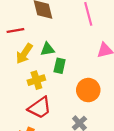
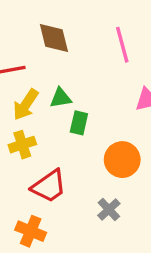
yellow cross: (36, 80) -> (22, 145), moved

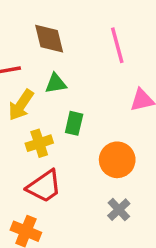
green triangle: (61, 98) -> (56, 83), moved
yellow cross: (22, 145) -> (39, 143), moved
gray cross: (109, 209) -> (119, 210), moved

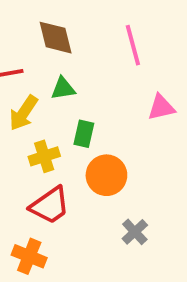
orange circle: (117, 160) -> (106, 175), moved

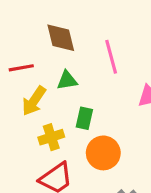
pink line: (133, 45) -> (111, 57), moved

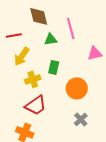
green triangle: (67, 80) -> (51, 39), moved
orange circle: (103, 153) -> (77, 88), moved

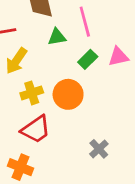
green rectangle: (54, 67) -> (88, 59), moved, turned 32
orange circle: (77, 88) -> (68, 94), moved

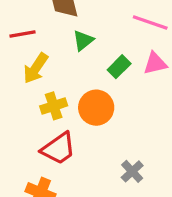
pink line: (85, 22) -> (150, 22), moved, turned -56
green triangle: (57, 37) -> (83, 40), turned -30

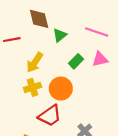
green triangle: (83, 40) -> (60, 35), moved
yellow arrow: (36, 68) -> (35, 62), moved
red trapezoid: (59, 149) -> (50, 116), moved

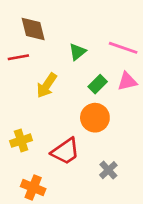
brown diamond: (39, 19) -> (33, 29), moved
yellow cross: (32, 87) -> (21, 141), moved
orange circle: (61, 89) -> (95, 118), moved

